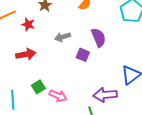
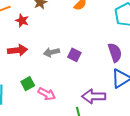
gray arrow: (63, 37) -> (52, 52), moved
purple semicircle: (99, 37) -> (115, 53), moved

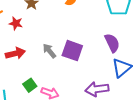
gray arrow: (52, 52) -> (49, 51), turned 70
purple square: (74, 55) -> (72, 51), size x1.5

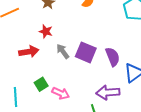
red star: (16, 23) -> (46, 31), moved
purple semicircle: (112, 43) -> (113, 57), moved

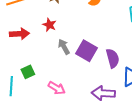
red arrow: (29, 52) -> (19, 34), moved
green square: (41, 84) -> (28, 72), moved

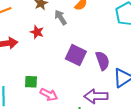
gray arrow: (64, 47) -> (61, 17), moved
green square: (28, 72) -> (31, 82), moved, turned 32

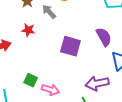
purple semicircle: (102, 61) -> (104, 37), moved
green square: (31, 82) -> (31, 80), turned 32

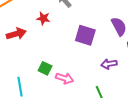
purple arrow: (97, 83) -> (109, 64), moved, size x0.7

